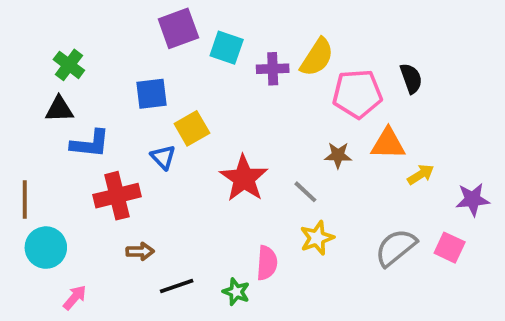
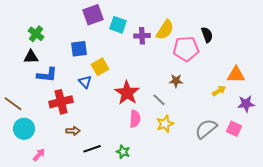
black semicircle: (411, 78) -> (207, 35), moved
orange triangle: (388, 144) -> (236, 75), moved
brown line: (25, 199) -> (13, 104), turned -54
pink semicircle: (267, 263) -> (135, 119), moved

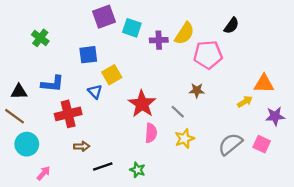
black semicircle: (207, 35) -> (231, 26), moved, turned 56
black triangle: (31, 57) -> (19, 92), moved

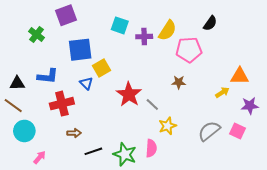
purple square: (104, 17) -> (66, 15), moved
blue square: (88, 55) -> (80, 50), size x1.4
gray line: (178, 112) -> (152, 105), moved
pink semicircle: (151, 133) -> (151, 148), moved
green star: (137, 170) -> (125, 154), size x1.6

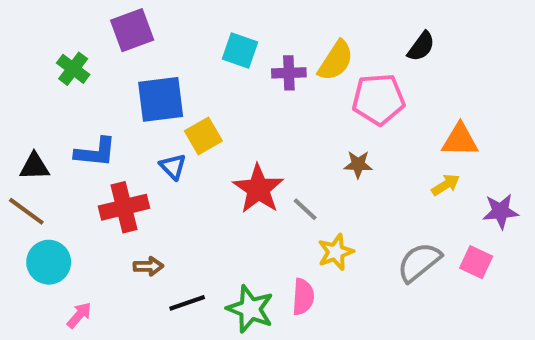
orange triangle: (240, 76) -> (460, 140), moved

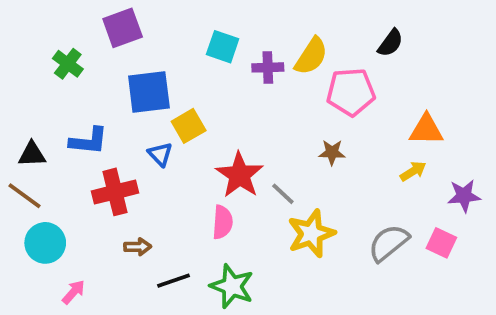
yellow star: (336, 252) -> (311, 233), size x1.4
pink semicircle: (303, 297) -> (223, 222), moved

